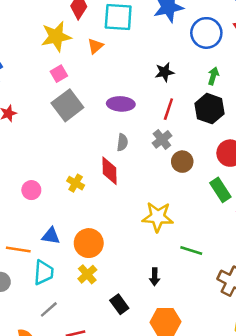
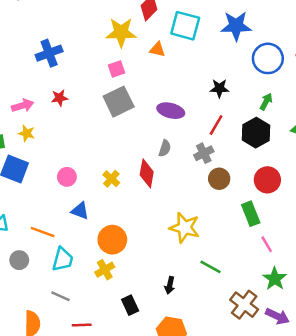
orange triangle: (95, 46) -> (157, 49), turned 42
blue triangle: (51, 236) -> (80, 211), moved
gray line: (49, 309) -> (61, 296), turned 54

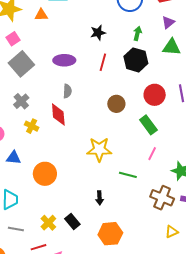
gray cross: (204, 153) -> (21, 101), moved
pink line: (267, 244) -> (152, 154), moved, turned 72
yellow cross: (105, 270) -> (48, 223), moved

